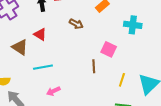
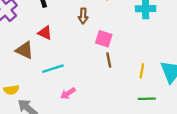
brown arrow: (76, 24) -> (83, 16), turned 72
pink square: (109, 49) -> (104, 39), moved

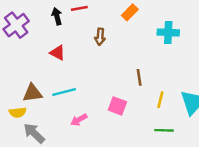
pink square: (104, 39) -> (117, 106), moved
brown triangle: (25, 50) -> (32, 93), moved, turned -36
brown line: (109, 60) -> (139, 77), moved

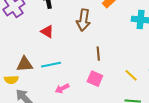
brown arrow: (100, 37) -> (83, 20), size x1.5
brown line: (139, 77) -> (98, 54), moved
yellow line: (160, 100) -> (131, 75), turned -64

